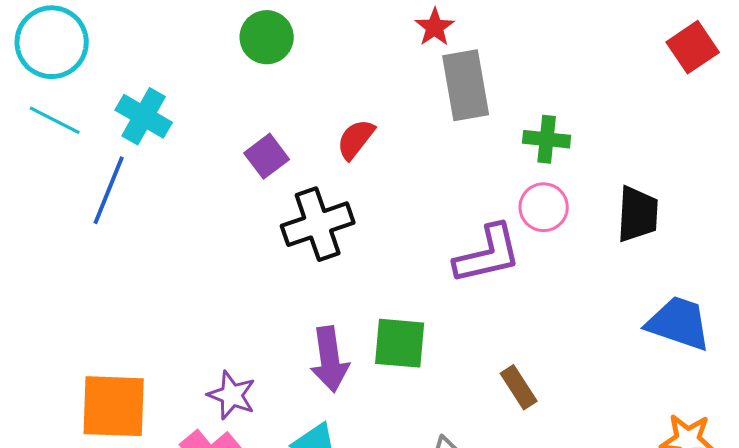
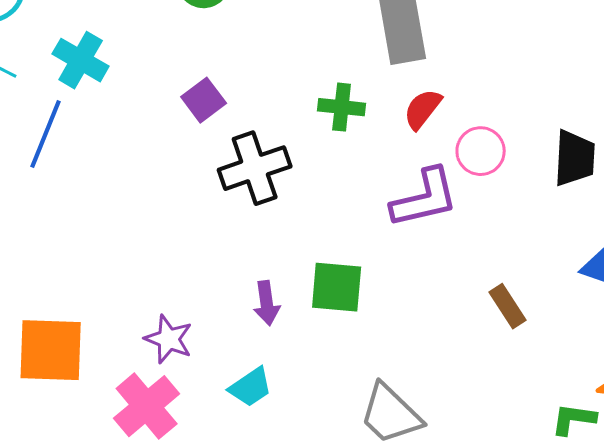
red semicircle: (356, 139) -> (423, 109), moved
green cross: (547, 139) -> (342, 107), moved
purple arrow: (330, 359) -> (267, 303), size x0.7
brown rectangle: (519, 387) -> (508, 306), moved

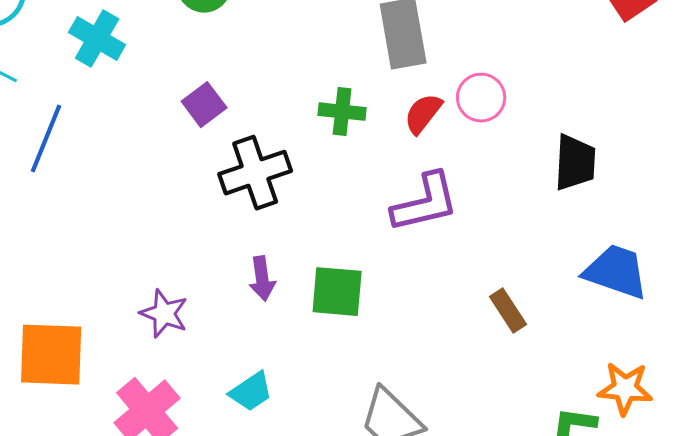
cyan cross: (81, 60) -> (97, 39), moved
pink circle: (481, 151) -> (481, 98), moved
purple arrow: (267, 303) -> (262, 279), moved
purple star: (169, 339) -> (164, 314), moved

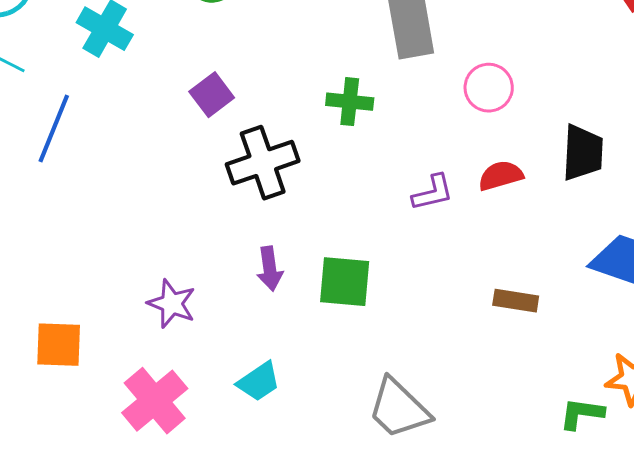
red semicircle: (423, 114) -> (501, 176), moved, turned 36
purple L-shape: (425, 203) -> (433, 193), size x0.6
brown rectangle: (508, 311) -> (516, 301), turned -48
orange square: (51, 355) -> (59, 345), size x0.7

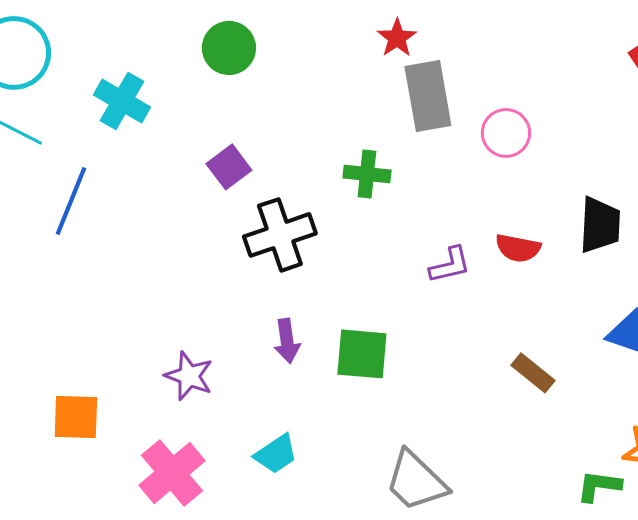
pink circle: (489, 88) -> (506, 133), moved
red semicircle: (501, 176) -> (518, 248), turned -153
brown rectangle: (516, 301) -> (533, 373), turned 30

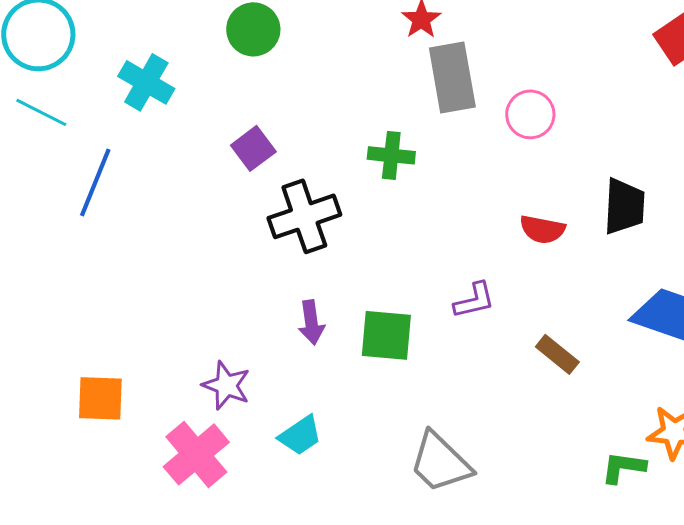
purple L-shape: (450, 265) -> (474, 300), moved
purple star: (189, 376) -> (226, 385), moved

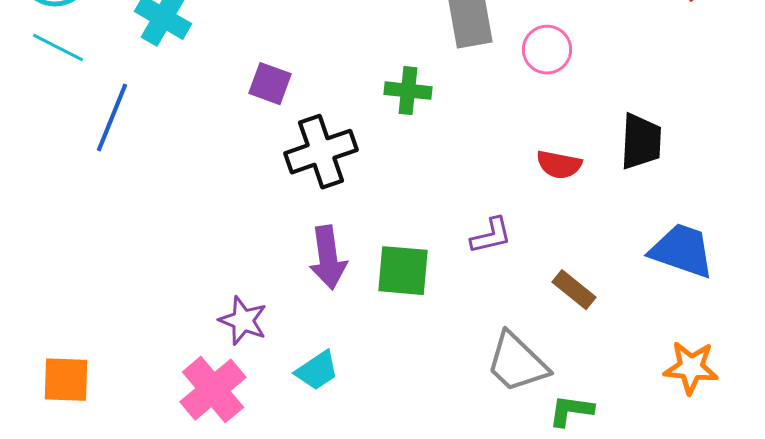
purple square: (253, 148) -> (270, 84), turned -33
purple arrow: (311, 322) -> (328, 258), size x1.4
orange square: (100, 398) -> (66, 380), moved
gray trapezoid: (440, 462) -> (517, 363), moved
green L-shape: (623, 467) -> (571, 411), moved

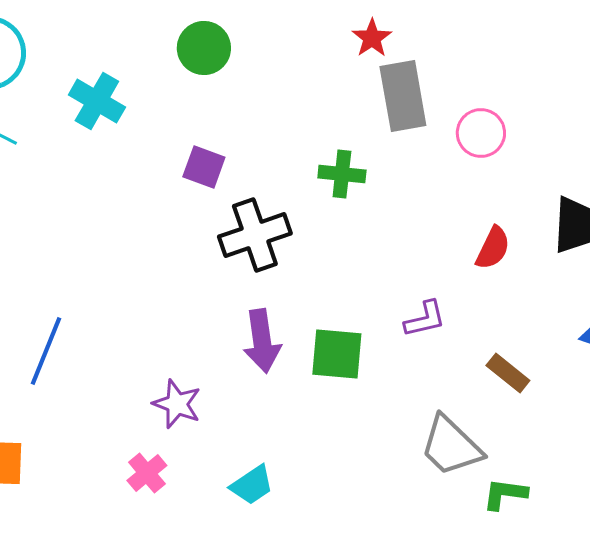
blue line: (112, 118) -> (46, 351), moved
red semicircle: (559, 165) -> (493, 248), turned -75
cyan trapezoid: (317, 371) -> (252, 485), moved
pink cross: (213, 390) -> (147, 473), size x0.6

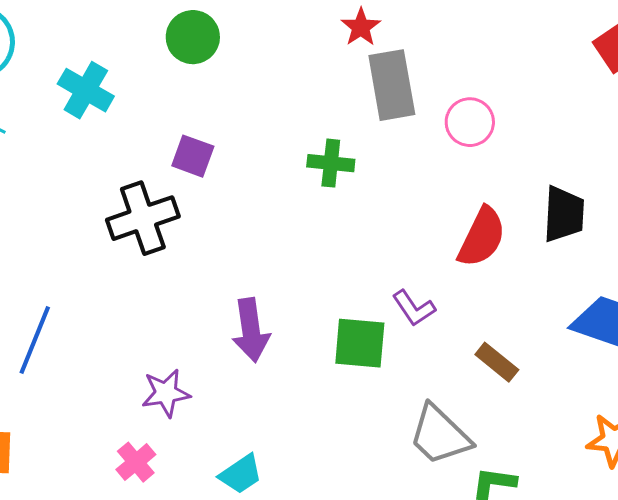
black cross: (255, 235) -> (143, 218), moved
red semicircle: (493, 248) -> (482, 237), size x1.4
purple L-shape: (425, 319) -> (414, 308), turned 69
green square: (337, 354) -> (360, 343), moved
purple star: (177, 404) -> (166, 393), turned -30

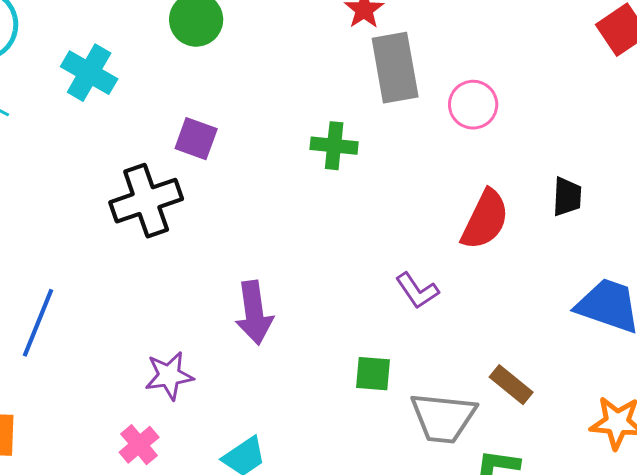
black trapezoid: (564, 214) -> (567, 197), size x0.7
green square: (360, 343) -> (373, 374), moved, size x0.7
brown rectangle: (497, 362) -> (511, 385), moved
gray trapezoid: (440, 435) -> (443, 418), turned -38

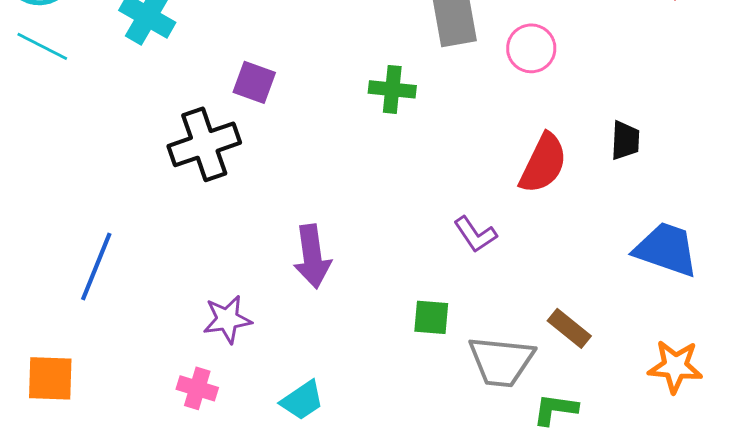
pink cross: (139, 445) -> (197, 388), turned -33

